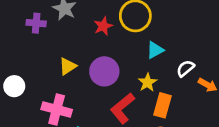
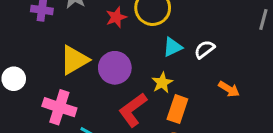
yellow triangle: (68, 66) -> (74, 60), size x1.5
white semicircle: (185, 68) -> (205, 49), moved

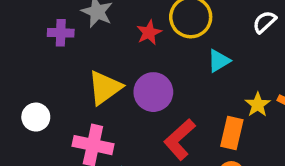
white semicircle: (205, 49) -> (264, 22), moved
yellow star: (162, 83) -> (258, 105), moved

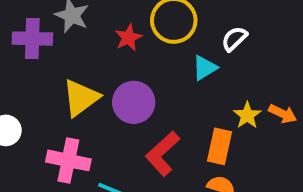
white semicircle: (264, 22) -> (234, 39), moved
purple cross: (61, 33) -> (32, 39), size x1.4

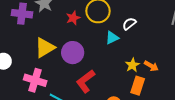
orange rectangle: (220, 146) -> (138, 86), moved

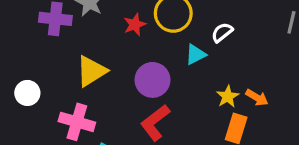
purple circle: (73, 53) -> (152, 80), moved

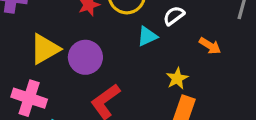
purple circle: (152, 80) -> (85, 57), moved
orange arrow: (257, 98) -> (210, 46), moved

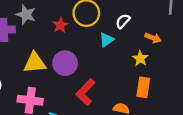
yellow triangle: (45, 49) -> (35, 63), turned 35
yellow star: (177, 78) -> (140, 58), moved

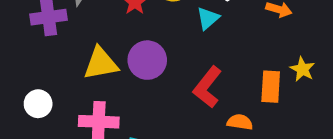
yellow star: (140, 58) -> (302, 69), moved
red L-shape: (85, 92) -> (207, 87), moved

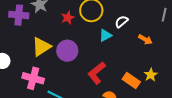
yellow triangle: (101, 63) -> (41, 47), turned -35
orange rectangle: (271, 87) -> (131, 80), turned -72

